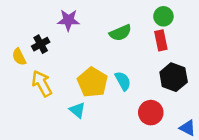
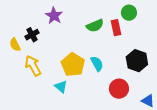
purple star: (68, 20) -> (54, 16), turned 30
red rectangle: (161, 40) -> (116, 28), moved

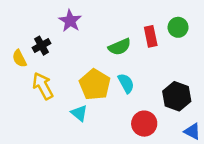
green circle: (129, 13) -> (178, 27), moved
green semicircle: (95, 26) -> (120, 47), moved
black hexagon: (137, 61) -> (177, 96), moved
red circle: (119, 89) -> (144, 124), moved

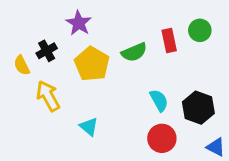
cyan semicircle: (126, 83) -> (159, 100), moved
yellow pentagon: (95, 85) -> (92, 64), moved

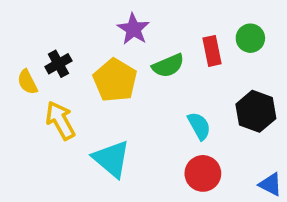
purple star: (79, 23) -> (133, 29), moved
black hexagon: (198, 108) -> (256, 111), moved
cyan triangle: (89, 127) -> (111, 159), size x1.6

